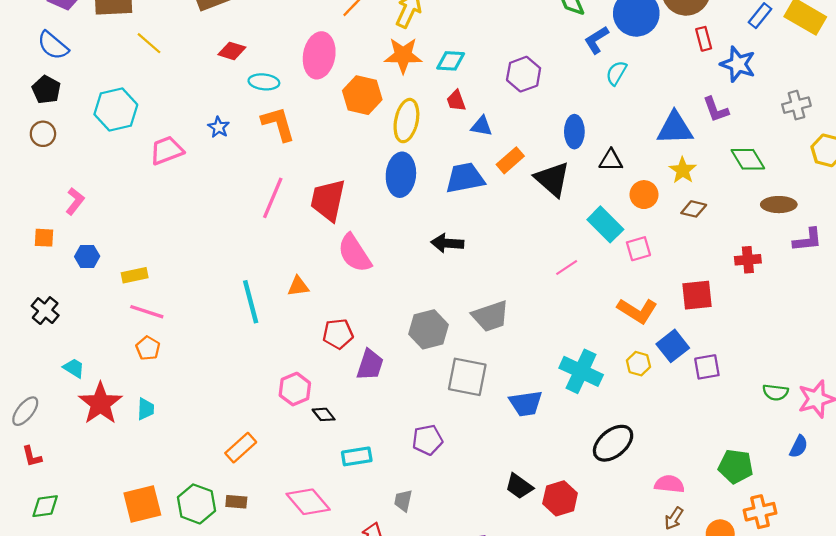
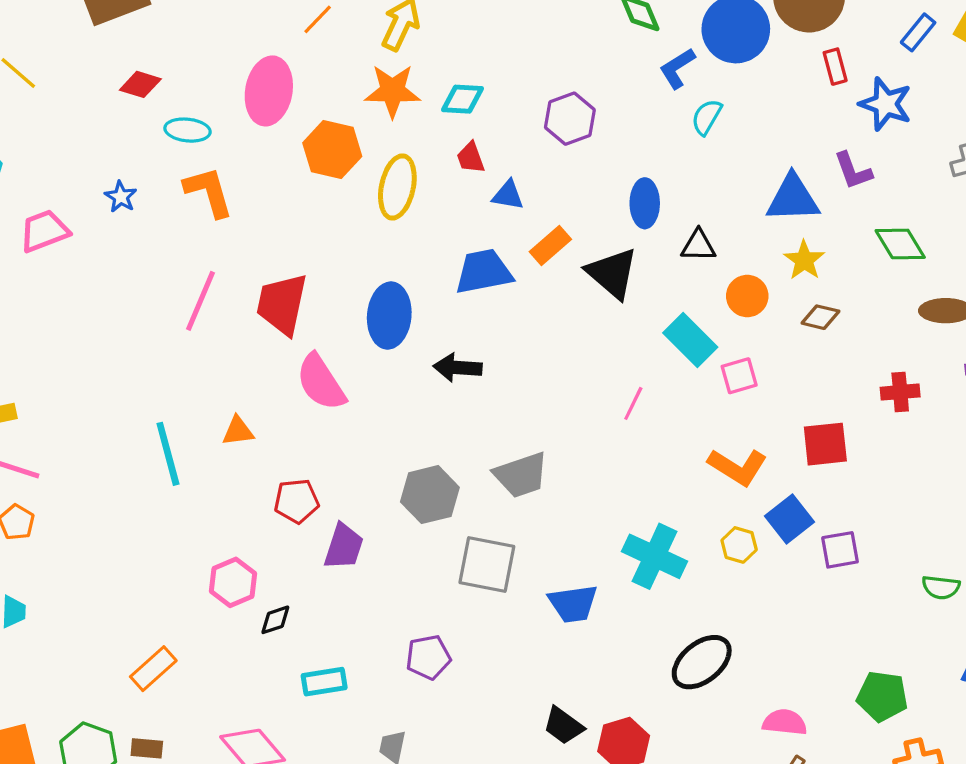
blue ellipse: (401, 175) -> (389, 316), moved
pink line: (567, 268) -> (633, 403), turned -30
black diamond: (324, 414) -> (275, 620), turned -70

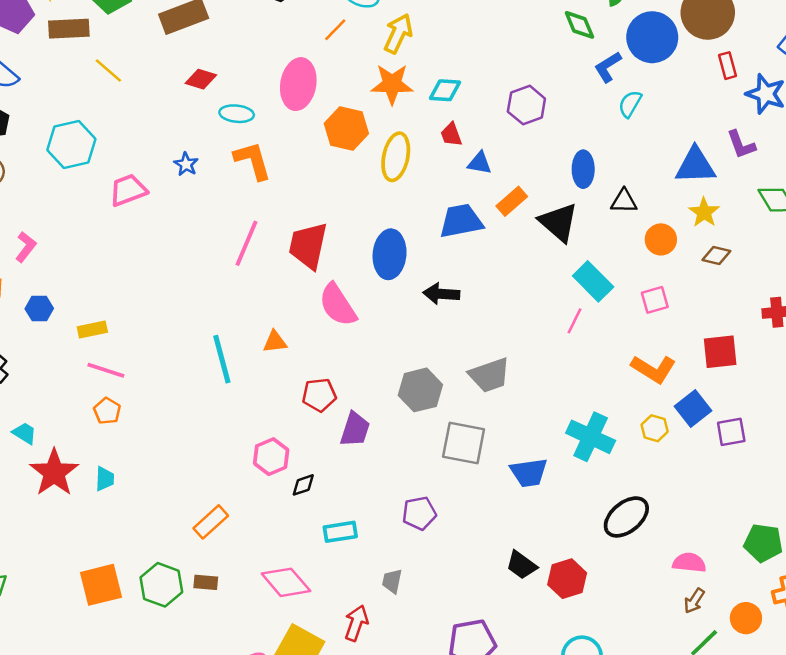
cyan rectangle: (690, 340) -> (593, 281), moved

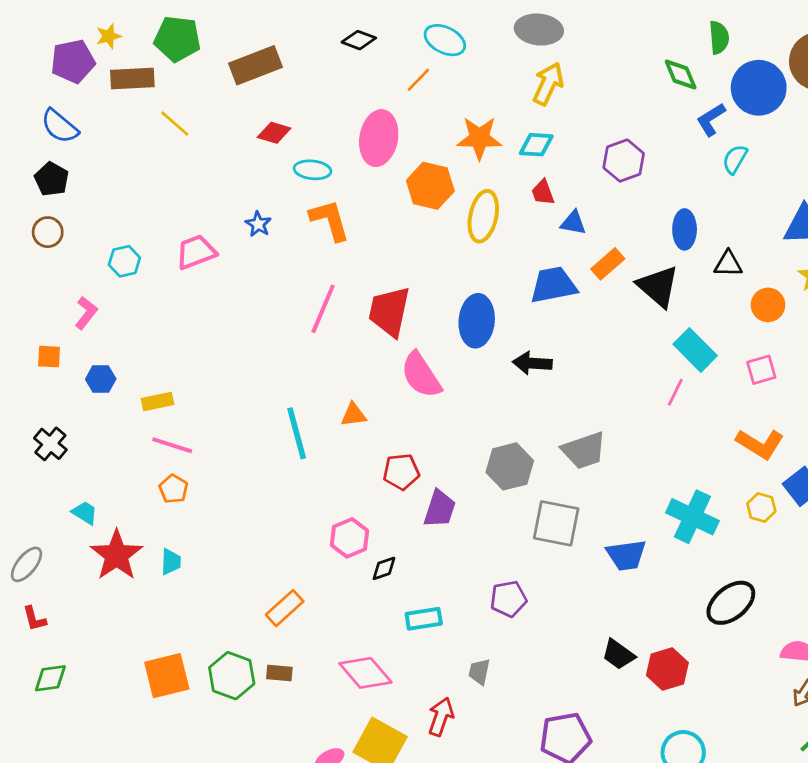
yellow arrow: (398, 34) -> (548, 84), moved
cyan hexagon: (71, 145) -> (124, 261), moved, size x0.6

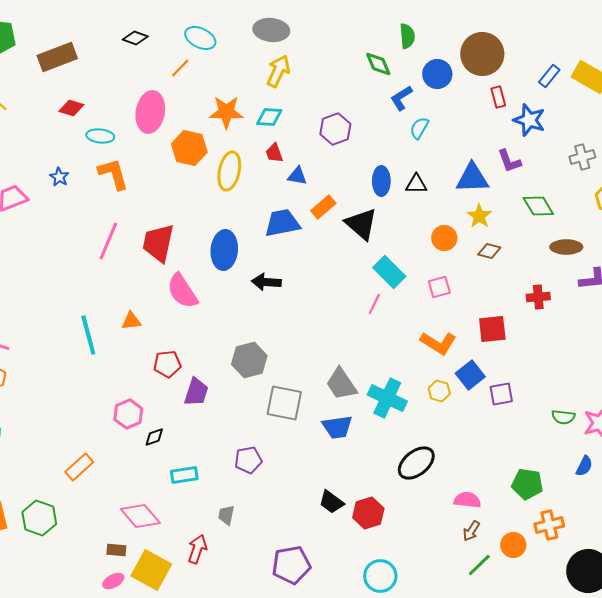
blue circle: (759, 88) -> (437, 74), size x0.7
black triangle: (728, 264) -> (416, 184), moved
gray trapezoid: (584, 451) -> (341, 384), moved, turned 75
brown rectangle: (279, 673) -> (116, 550), moved

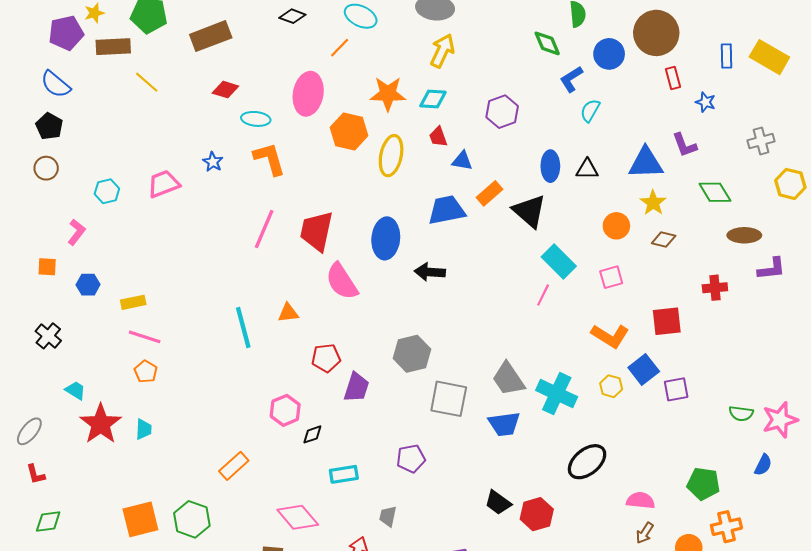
blue rectangle: (549, 76) -> (726, 56), turned -40
blue star: (529, 120) -> (706, 102), size x0.6

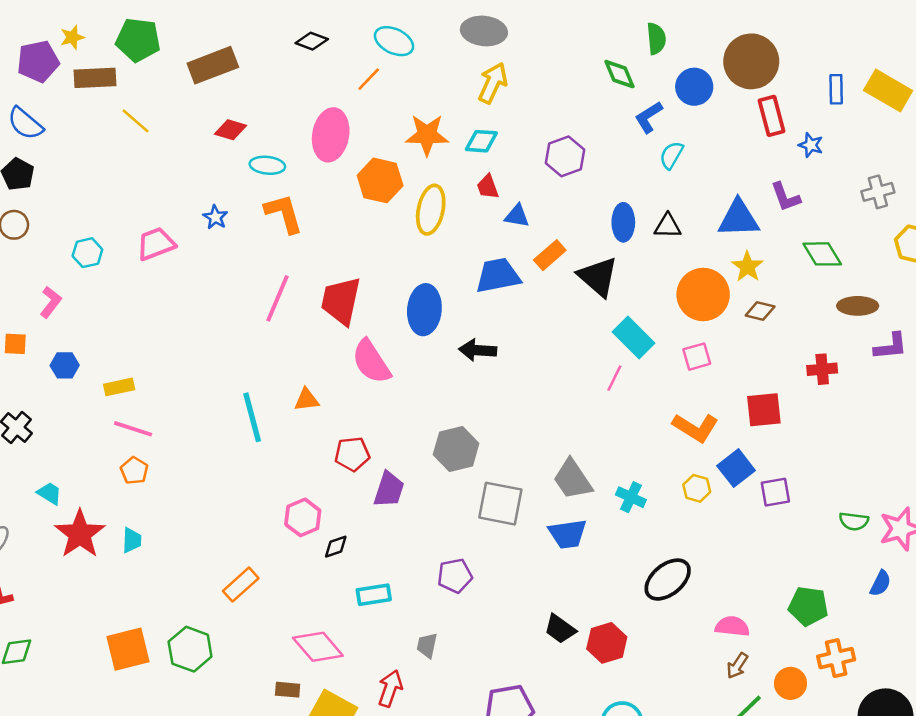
red rectangle: (673, 78) -> (772, 116), size x1.4
orange circle: (616, 226) -> (703, 294), size x1.6
cyan cross: (557, 394) -> (631, 497), size x0.6

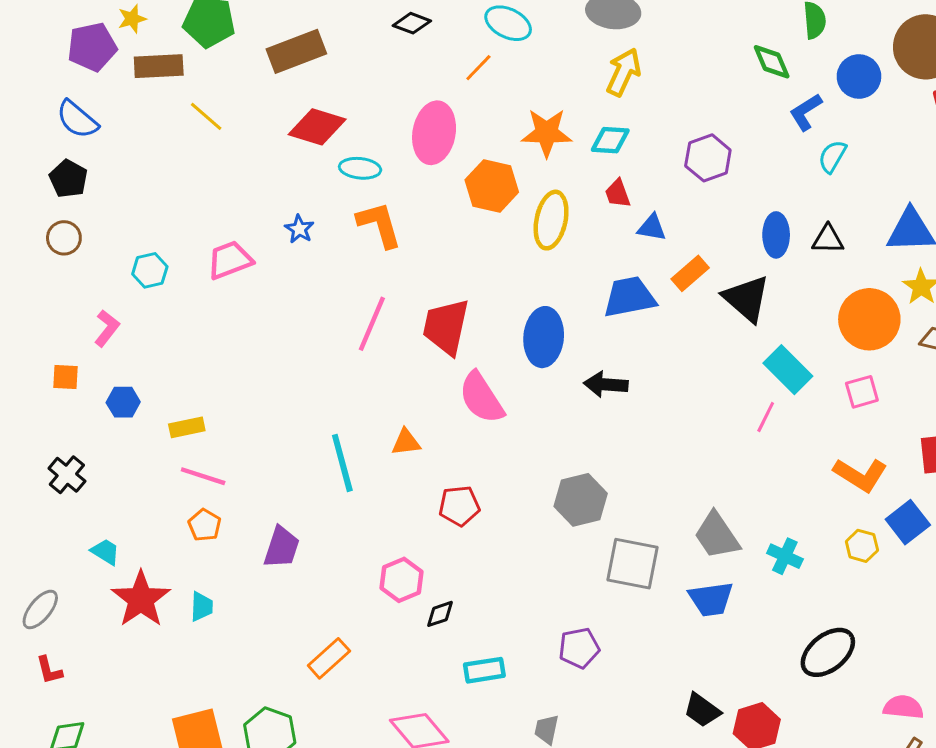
red diamond: (231, 130) -> (317, 127), size x1.5
purple trapezoid: (389, 490) -> (282, 547), moved

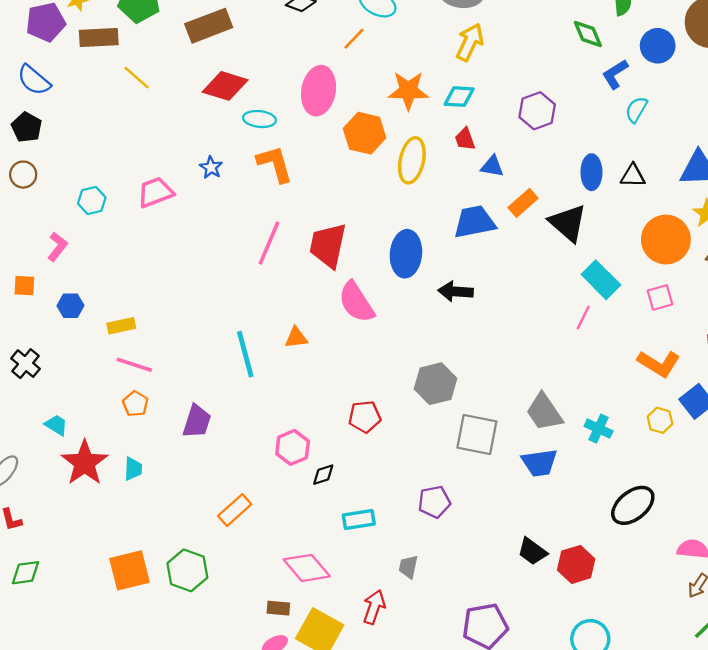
red pentagon: (459, 506) -> (365, 417), moved

